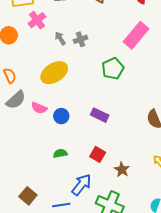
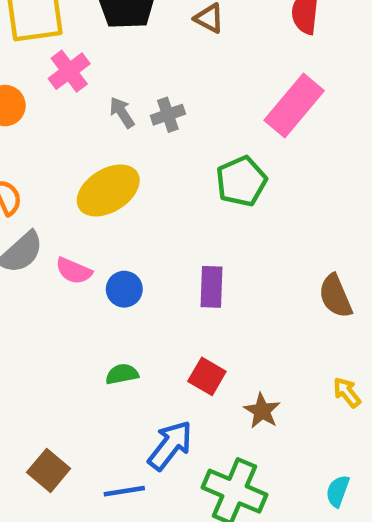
purple rectangle: (100, 115) -> (211, 287), turned 66

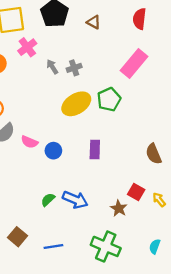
yellow ellipse: (108, 190) -> (76, 104), moved
green semicircle: (122, 374) -> (48, 200), moved, turned -32
red square: (207, 376) -> (136, 192), moved
blue arrow: (170, 445) -> (75, 200), moved, turned 75

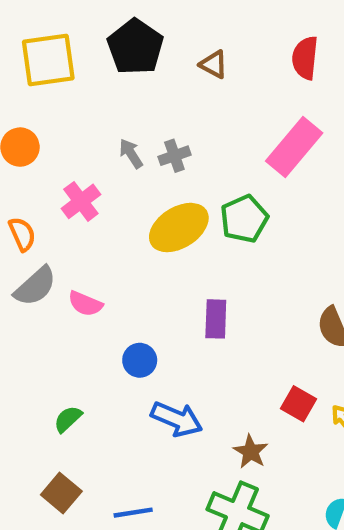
pink cross: (27, 47) -> (81, 201), moved
blue circle: (53, 151) -> (140, 360), moved
green semicircle: (48, 200) -> (68, 419), moved
brown star: (119, 208) -> (251, 452), moved

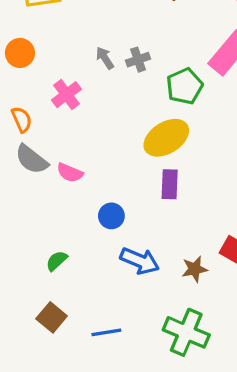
green pentagon: (244, 219) -> (185, 86), moved
yellow ellipse: (179, 228) -> (166, 138), moved
gray semicircle: (35, 286) -> (32, 159), turned 80
brown star: (251, 452) -> (195, 269), moved, turned 30

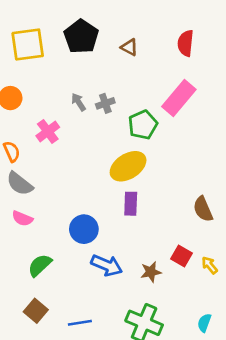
pink semicircle: (70, 173) -> (22, 218), moved
blue circle: (111, 216) -> (84, 229), size x1.4
green semicircle: (57, 261) -> (40, 265), size x1.4

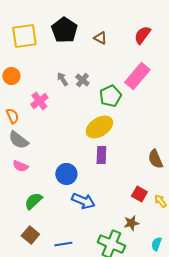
red semicircle: (186, 43) -> (142, 35), turned 30
gray cross: (105, 103) -> (82, 80), turned -32
brown star: (151, 272) -> (131, 223), moved

